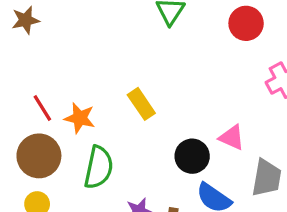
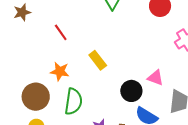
red line: (42, 108) -> (61, 32), moved

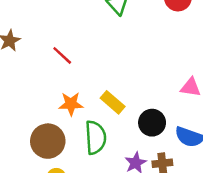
yellow rectangle: (98, 60) -> (113, 102), moved
black circle: (131, 91) -> (152, 123), moved

